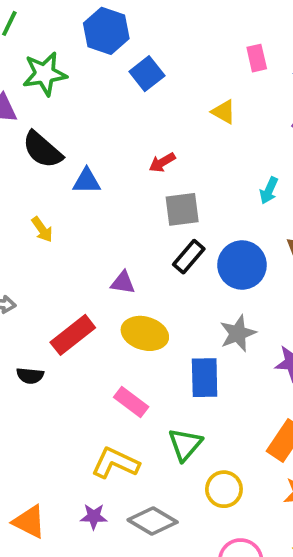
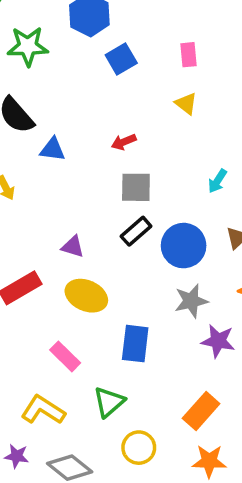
pink rectangle: (257, 58) -> (188, 55), moved
gray star: (238, 333) -> (191, 301), moved

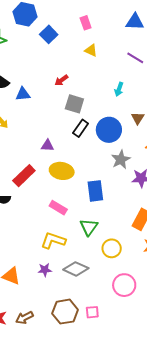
gray square: (136, 187) -> (74, 104), turned 30

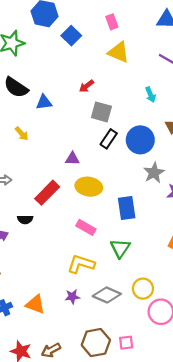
yellow triangle: (91, 50) -> (119, 52), size x1.5
cyan arrow: (119, 89) -> (150, 95), turned -40
yellow circle: (112, 248) -> (143, 289), moved

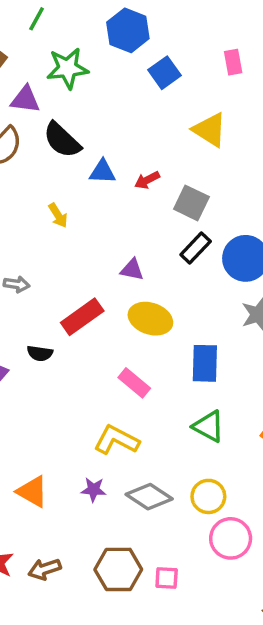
yellow triangle: (119, 52) -> (210, 130), moved
red arrow: (86, 86) -> (147, 180), moved
green triangle: (120, 248) -> (209, 426), moved, turned -45

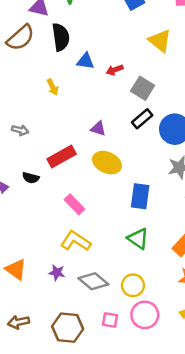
black semicircle: (62, 140) -> (61, 37), turned -148
pink rectangle: (134, 383) -> (75, 204), moved
pink square: (167, 578) -> (110, 320), moved

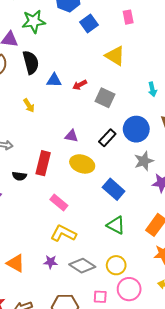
black rectangle: (142, 119) -> (107, 138), moved
red rectangle: (62, 156) -> (43, 163), turned -40
black semicircle: (31, 178) -> (19, 176), moved
blue rectangle: (140, 196) -> (114, 189), turned -50

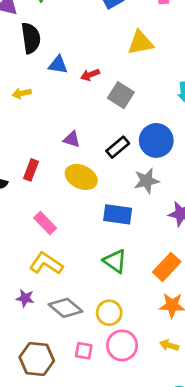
yellow triangle: (115, 56) -> (140, 43), turned -50
yellow arrow: (29, 105) -> (22, 93), turned 104
gray star: (144, 161) -> (147, 181), moved
red rectangle: (43, 163) -> (31, 170), size x0.7
blue rectangle: (114, 189) -> (118, 214), turned -40

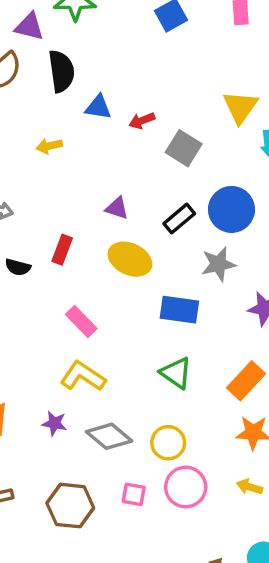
yellow triangle: (140, 43) -> (240, 107), moved, turned -44

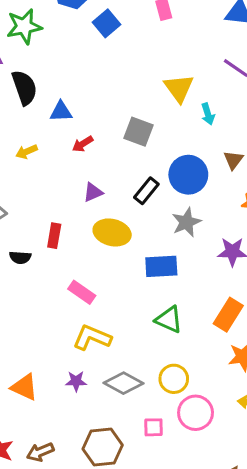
red arrow: (142, 121) -> (83, 144), moved
purple triangle: (117, 208) -> (93, 192), turned -30

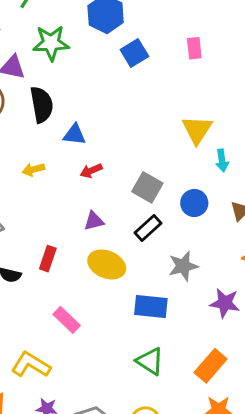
gray square: (139, 132) -> (147, 187), moved
blue circle: (188, 175) -> (194, 203), moved, size x0.7
yellow L-shape: (92, 338) -> (31, 365), moved

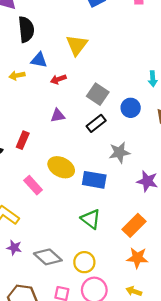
yellow triangle: (197, 130) -> (77, 45), moved
blue triangle: (75, 135) -> (39, 60), moved
yellow ellipse: (107, 264) -> (61, 167), moved

